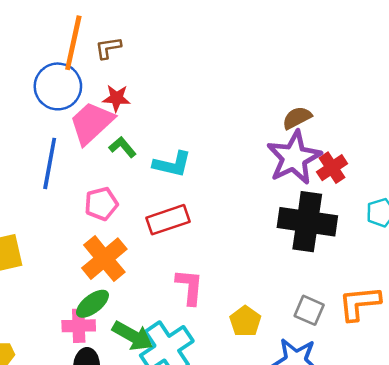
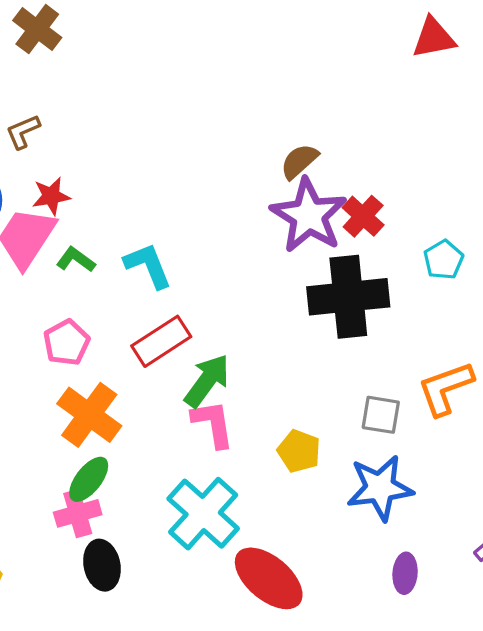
cyan L-shape: (172, 164) -> (148, 266), turned -111
green arrow: (133, 336) -> (207, 381), moved, turned -69

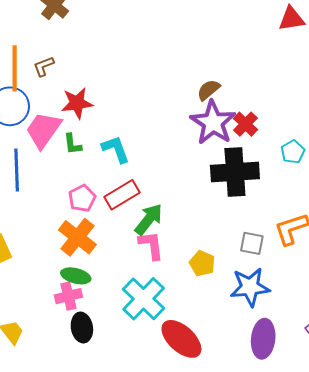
red star: (51, 196) -> (77, 103), moved, size x1.4
green L-shape: (76, 260) -> (73, 144), turned -135
pink pentagon: (67, 343) -> (82, 198), moved
green ellipse: (89, 479) -> (76, 276), turned 64
purple ellipse: (405, 573) -> (263, 339), size x1.6

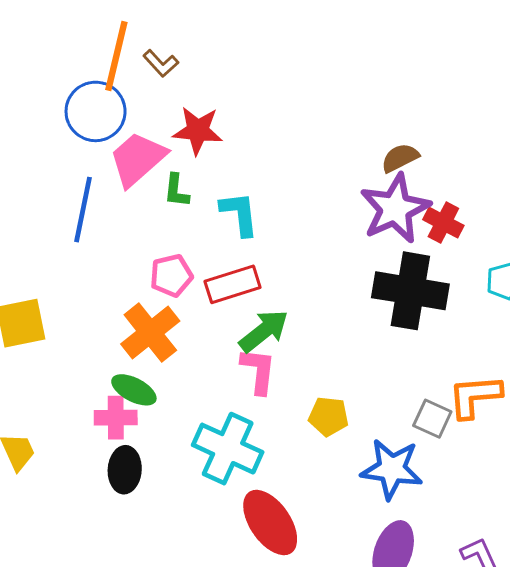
brown L-shape: (44, 66) -> (161, 63), turned -125
red cross: (245, 124) -> (443, 223), turned -30
gray square: (252, 243) -> (432, 419), moved
yellow pentagon: (202, 263) -> (329, 416), turned -30
cyan cross: (144, 299) -> (228, 449), turned -33

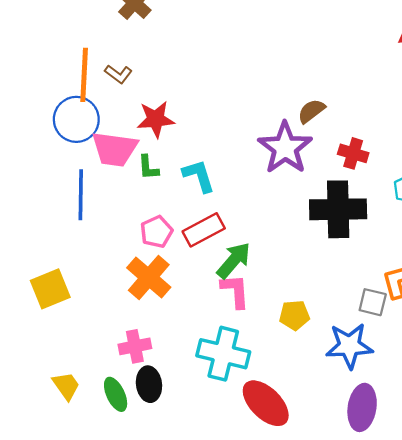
pink trapezoid: (138, 159) -> (115, 149), turned -120
purple star: (395, 209) -> (285, 148), moved
green ellipse: (134, 390) -> (116, 394), moved, turned 48

